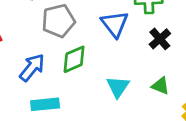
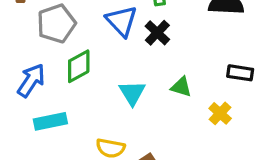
black cross: (160, 39) -> (157, 33), moved

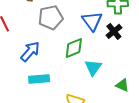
green diamond: (79, 66) -> (74, 48), moved
green triangle: (181, 87) -> (122, 85), moved

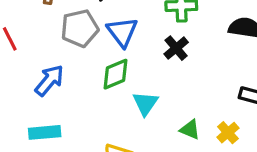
blue triangle: (92, 21) -> (122, 32), moved
cyan rectangle: (39, 79) -> (45, 132), moved

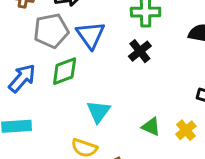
green diamond: (115, 74) -> (65, 71), moved
cyan triangle: (145, 103) -> (99, 112), moved

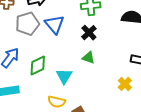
green diamond: (65, 71) -> (38, 65), moved
green triangle: (151, 127) -> (88, 58), moved

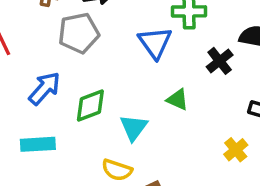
blue triangle: (54, 24) -> (155, 43), moved
black cross: (89, 33) -> (220, 61), moved

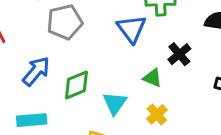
black cross: (220, 61) -> (179, 54), moved
yellow cross: (236, 150) -> (157, 114), moved

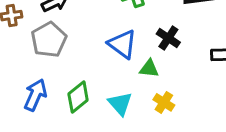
blue triangle: (131, 29) -> (122, 44), moved

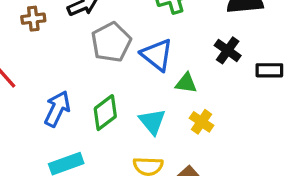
black cross: (168, 38) -> (228, 50), moved
gray pentagon: (49, 40) -> (111, 42), moved

